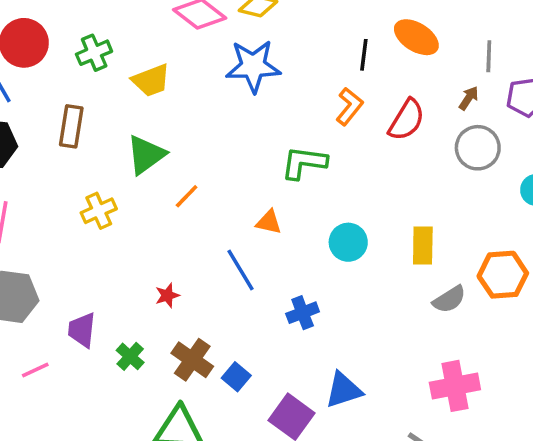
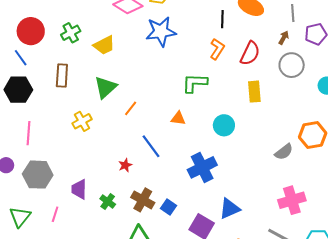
yellow rectangle: (423, 246) -> (254, 92), moved
blue line: (241, 270) -> (151, 146), moved
blue cross: (303, 313) -> (202, 167), size x1.6
pink line: (35, 370) -> (55, 214), turned -42

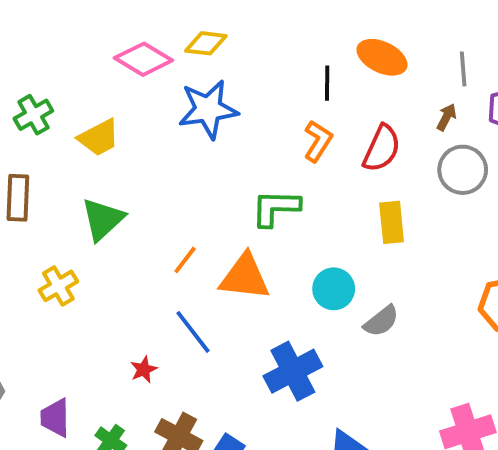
orange line: (131, 108) -> (185, 260), moved
orange triangle: (178, 118) -> (245, 277), size x1.8
gray semicircle: (284, 152) -> (381, 321), moved

